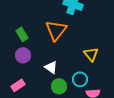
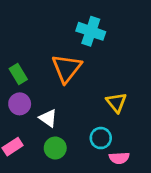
white triangle: (51, 67) -> (48, 118), moved
green circle: (59, 86) -> (55, 148), moved

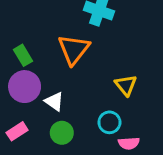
purple circle: (20, 104) -> (25, 87), size x1.4

